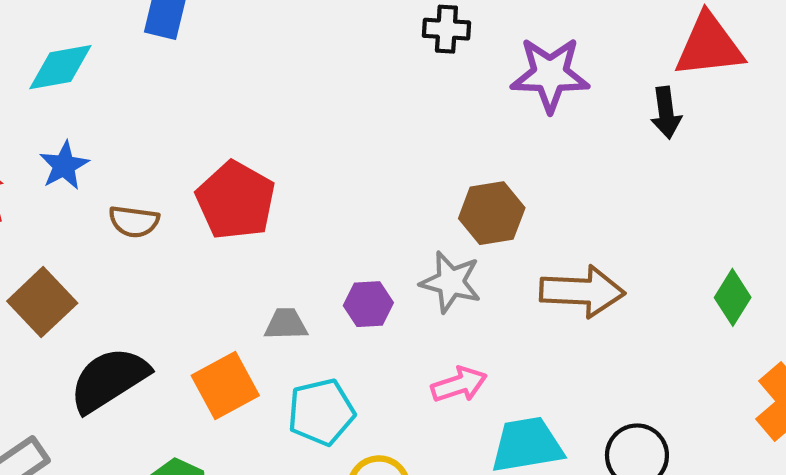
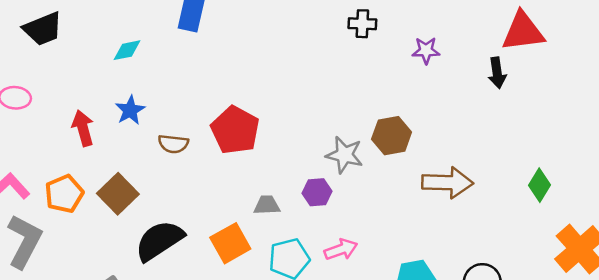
cyan diamond: (60, 67) -> (127, 50), size x0.7
purple star: (550, 74) -> (426, 51), size x0.6
gray star: (451, 282) -> (344, 155), moved
pink arrow: (459, 385) -> (341, 249), moved

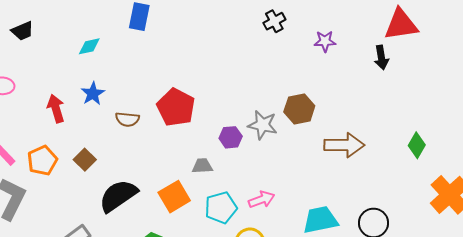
black cross: (362, 24) -> (274, 21), turned -30
black trapezoid: (43, 29) -> (23, 31), size x0.7
purple hexagon: (317, 192) -> (231, 137), moved
brown square: (118, 194) -> (85, 160), size x0.7

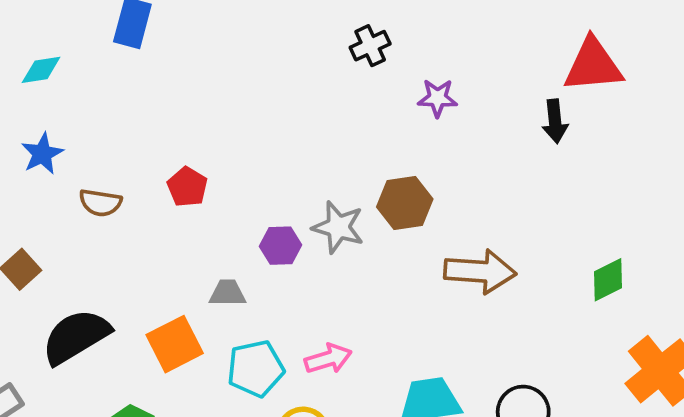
purple star: (325, 41) -> (438, 98), moved
red pentagon: (176, 107) -> (187, 187), size x0.6
green diamond: (417, 145) -> (608, 280), turned 30

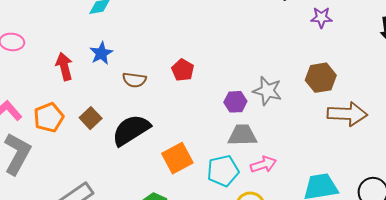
brown hexagon: (405, 203) -> (321, 78), moved
gray trapezoid: (227, 293) -> (242, 135), moved, size x1.4
black semicircle: (76, 337) -> (131, 130), moved

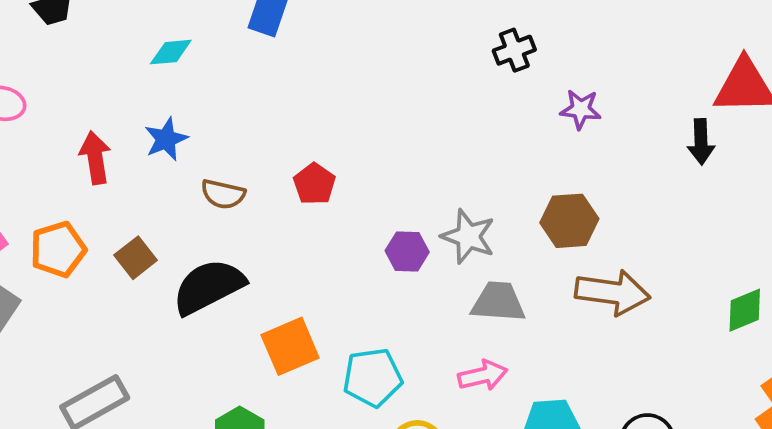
gray trapezoid: (242, 135) -> (498, 302), moved
pink arrow: (263, 164) -> (483, 375), moved

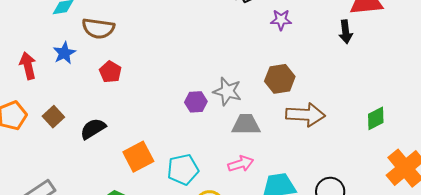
red pentagon: (314, 184) -> (110, 72), moved
brown semicircle: (223, 194) -> (98, 28), moved, size x1.4
black semicircle: (209, 287) -> (93, 129), size x0.7

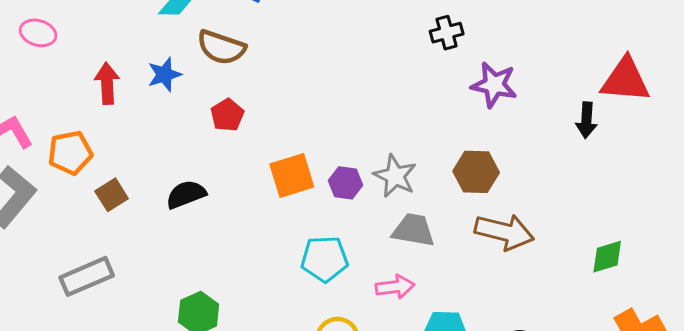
purple star: (281, 20) -> (494, 85), size x1.4
brown square: (53, 117) -> (112, 195), moved
orange square: (138, 157) -> (292, 175), moved
cyan pentagon: (183, 170) -> (324, 259), moved

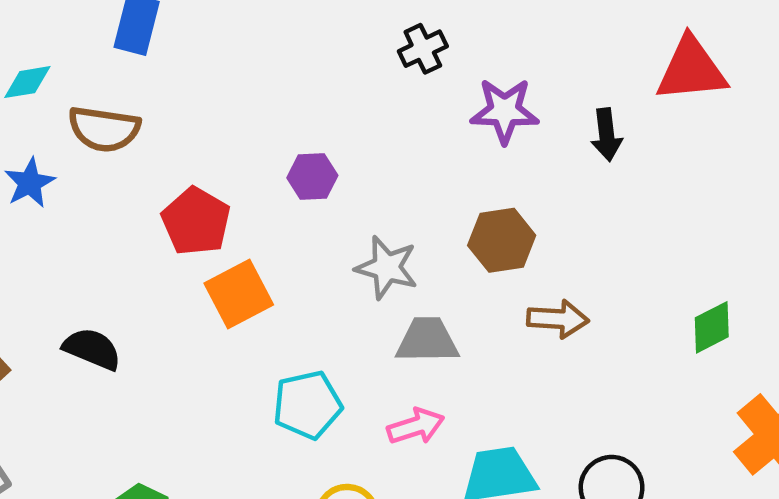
red pentagon: (227, 115) -> (196, 221), moved, size x1.4
black arrow: (586, 120) -> (607, 135), moved
purple hexagon: (346, 183) -> (312, 177), moved
black semicircle: (186, 194) -> (92, 349), turned 54
brown arrow: (504, 232) -> (558, 319), size x0.7

